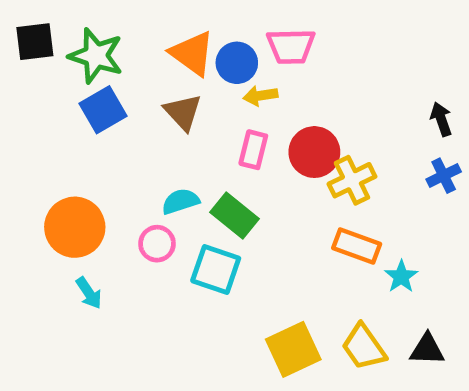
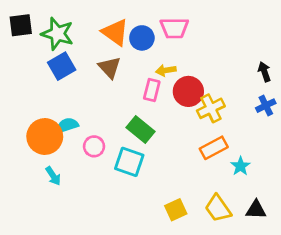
yellow arrow: (260, 96) -> (166, 70), moved
cyan semicircle: (180, 201) -> (67, 125), moved
orange rectangle: (357, 246) -> (214, 148), turned -48
yellow square: (293, 349) -> (176, 210), size x0.7

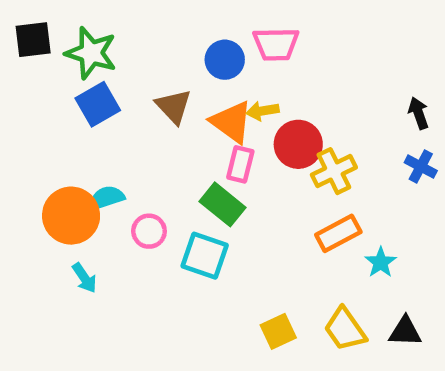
orange triangle: (115, 32) -> (231, 122), moved
pink rectangle: (152, 90) -> (240, 164), moved
blue cross: (266, 106) -> (421, 167), turned -36

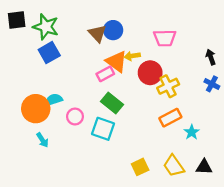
pink trapezoid: (276, 44) -> (165, 38), moved
brown triangle: (173, 106) -> (97, 33), moved
pink rectangle: (240, 164) -> (105, 74), moved, turned 48

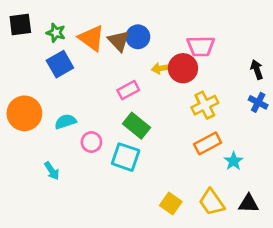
green star: (46, 27) -> (56, 33), size x0.6
orange triangle: (116, 62) -> (91, 38), moved
red circle: (150, 73) -> (183, 68), moved
orange circle: (36, 109) -> (24, 113), moved
yellow square: (140, 167) -> (171, 204), turned -30

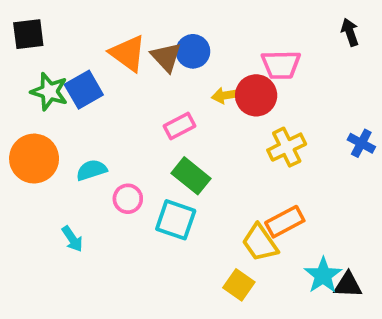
green star: (56, 33) -> (49, 92), moved, size x1.4
black arrow: (257, 70) -> (350, 32), moved
orange rectangle: (208, 143) -> (285, 222), moved
cyan star: (234, 161) -> (323, 275), moved, size x1.4
yellow trapezoid: (212, 202) -> (260, 243), moved

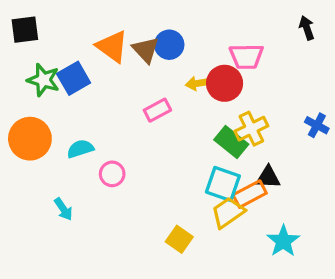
green rectangle: (191, 176) -> (231, 142), moved
cyan square: (176, 220) -> (223, 184), moved
yellow trapezoid: (260, 243) -> (228, 212), turned 90
yellow square: (239, 285) -> (179, 239), moved
black triangle: (348, 285) -> (268, 177), moved

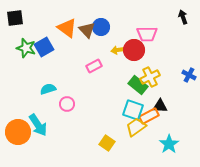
orange circle: (30, 139) -> (18, 132), moved
cyan arrow: (63, 209) -> (38, 125), size x1.6

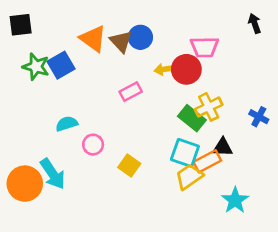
blue cross: (189, 75) -> (259, 117), moved
yellow square: (107, 143) -> (129, 165), moved

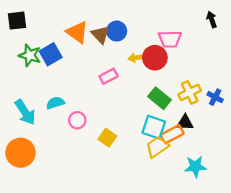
yellow cross: (209, 107) -> (190, 92), moved
cyan arrow: (53, 174) -> (25, 112), moved
cyan star: (235, 200) -> (195, 167), turned 30

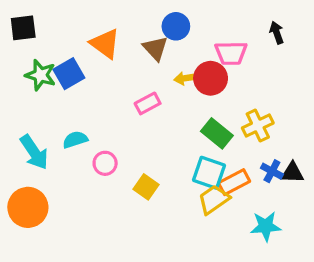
black arrow: (212, 19) -> (277, 33), moved
blue circle: (117, 31) -> (176, 26), moved
brown triangle: (100, 35) -> (155, 48), moved
blue cross: (215, 97) -> (272, 171), moved
black triangle: (185, 123) -> (292, 173), moved

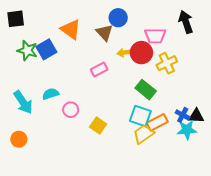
black arrow: (277, 33) -> (186, 22), size x1.5
yellow cross: (258, 125) -> (167, 63), moved
orange circle: (28, 207) -> (19, 139), size x0.6
cyan star: (266, 226) -> (187, 130), moved

